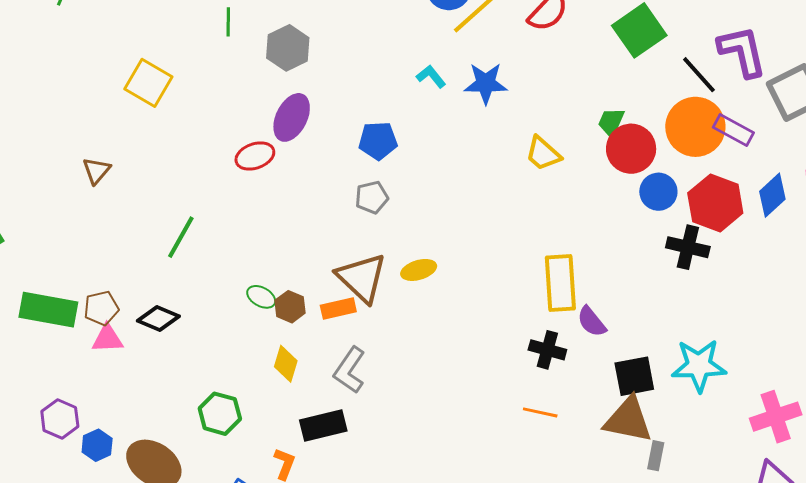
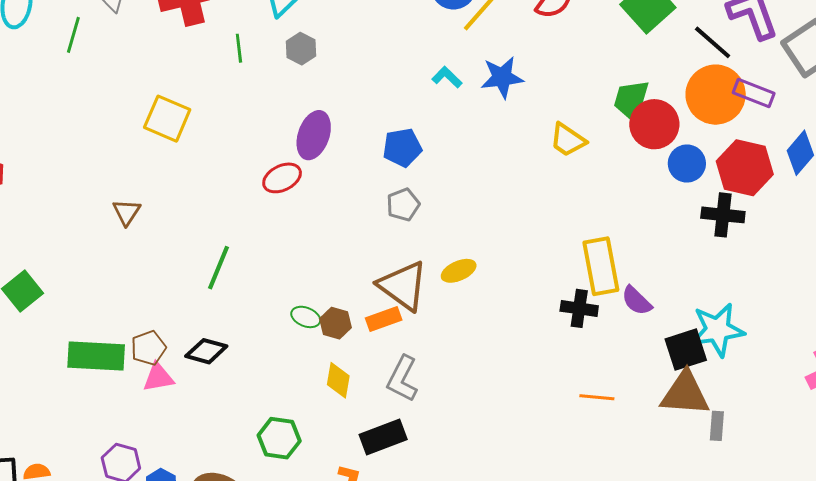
gray hexagon: (288, 48) -> (301, 49), moved, size x0.7
green trapezoid: (611, 122) -> (631, 100), size x1.4
black cross: (547, 350) -> (579, 308), moved
cyan star: (699, 365) -> (718, 330), moved

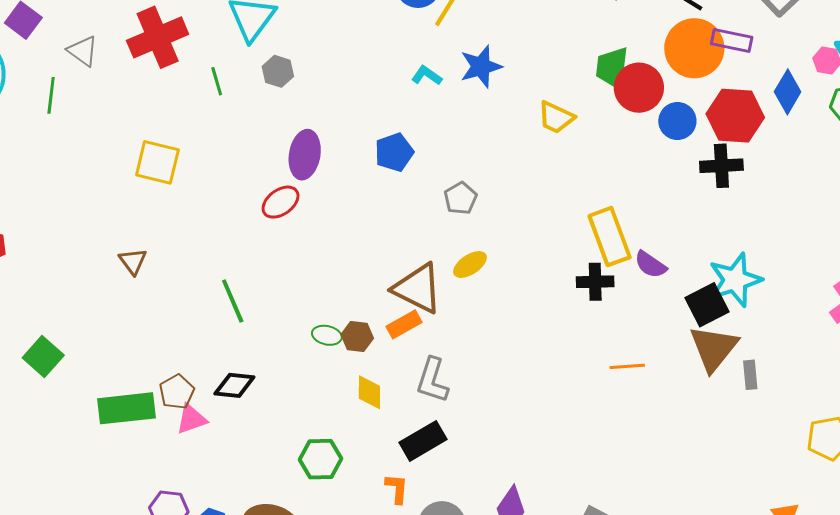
gray pentagon: (403, 205) -> (460, 198), moved
green line: (219, 268) -> (233, 301), turned -36
brown triangle: (685, 394) -> (714, 348), turned -46

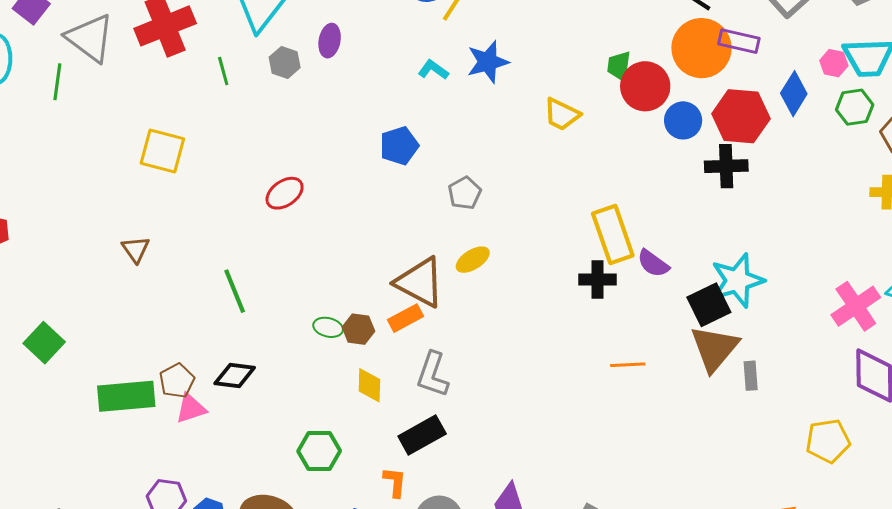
gray triangle: (83, 51) -> (90, 38), size x1.6
green trapezoid: (612, 68) -> (619, 66), size x0.7
purple ellipse: (305, 155) -> (330, 41), moved, size x0.7

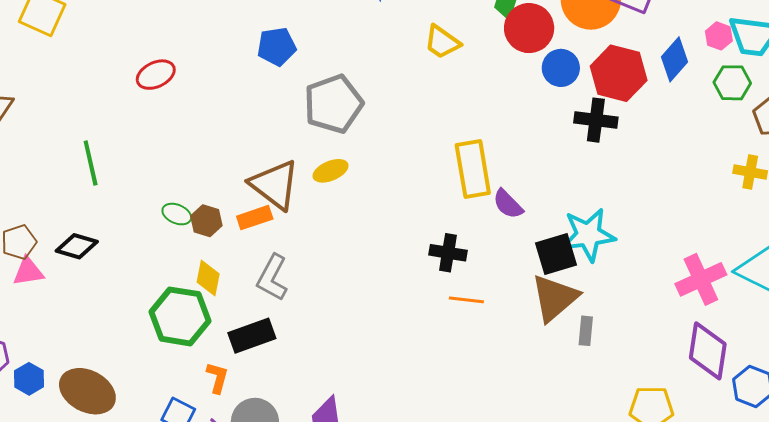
gray pentagon: (465, 193) -> (333, 104), size x1.8
black cross: (597, 279) -> (448, 253), moved
green hexagon: (319, 451) -> (180, 316), moved, size x1.4

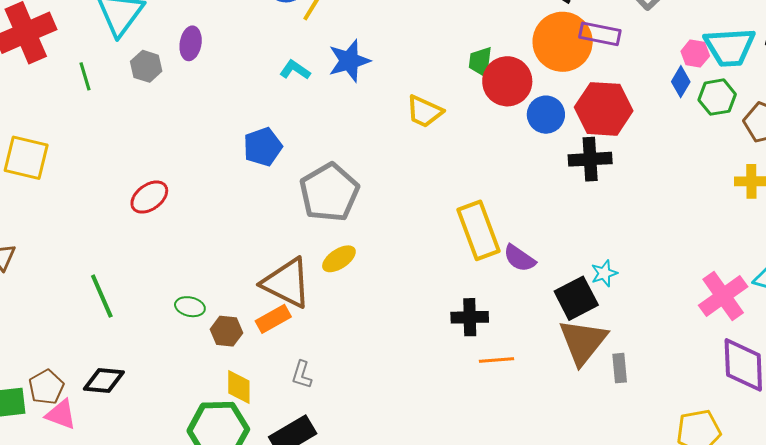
blue diamond: (674, 59) -> (681, 82), moved, size x0.7
green ellipse: (177, 214) -> (190, 307), moved
cyan star: (588, 235) -> (604, 273), size x0.5
pink triangle: (28, 272) -> (61, 414), turned 40
gray L-shape: (272, 278) -> (302, 375), size x0.6

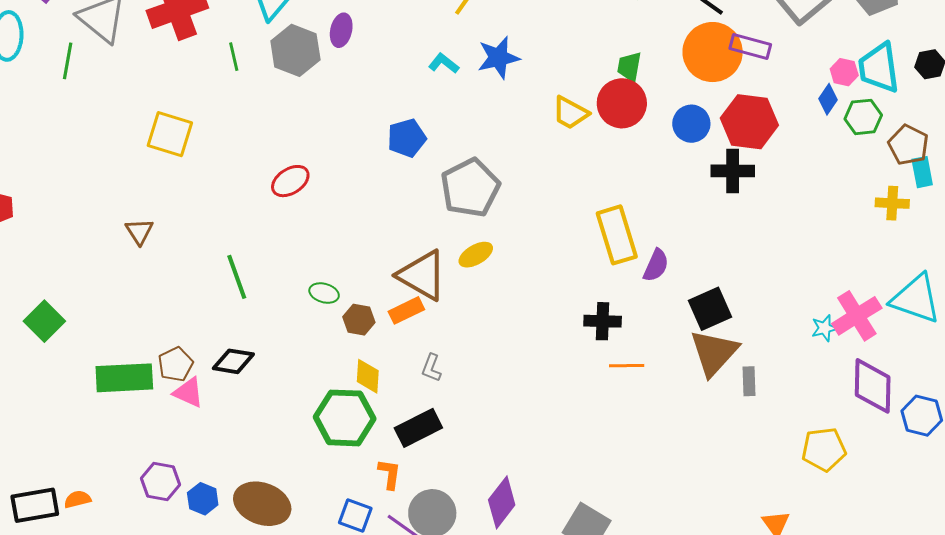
cyan trapezoid: (730, 47) -> (879, 68), turned 82
gray hexagon: (146, 66) -> (295, 50), size x1.6
red circle: (507, 81) -> (622, 103), moved
purple semicircle: (519, 258) -> (656, 265), turned -104
cyan star: (604, 273) -> (825, 328), moved

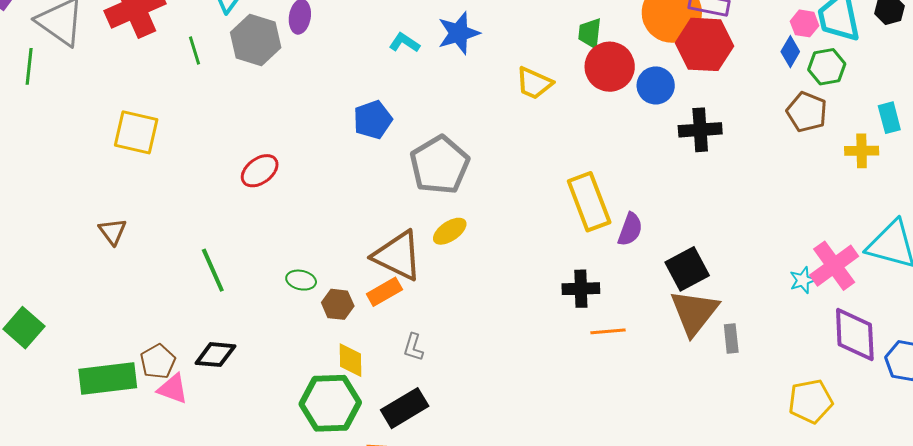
red circle: (622, 103) -> (610, 67), moved
red hexagon: (749, 122) -> (704, 44), moved
brown pentagon: (908, 145) -> (807, 112), moved

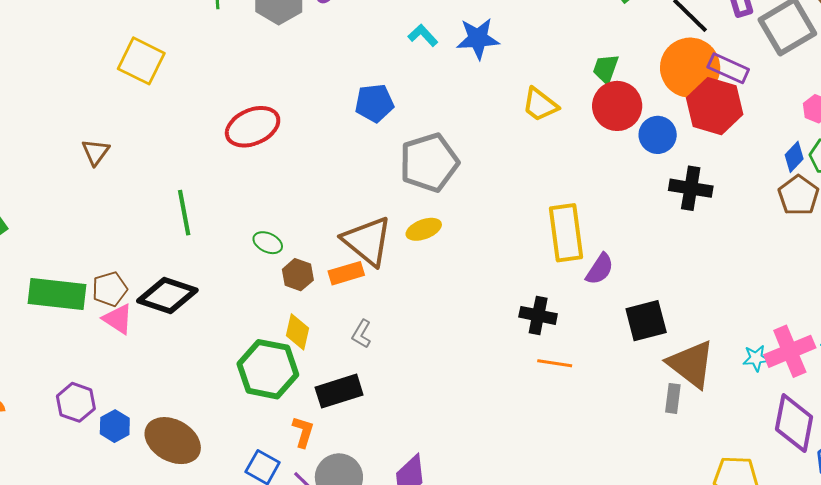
blue diamond: (790, 52) -> (794, 157), moved
red ellipse: (260, 171) -> (253, 127), size x1.4
brown triangle: (694, 312) -> (691, 364), moved, turned -44
black diamond: (215, 355) -> (167, 295), size x1.4

